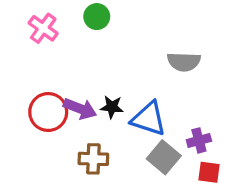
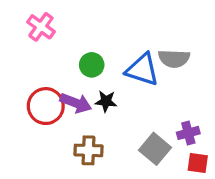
green circle: (97, 17) -> (92, 65), moved
blue triangle: (149, 119) -> (142, 70), moved

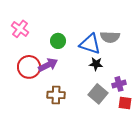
pink cross: (41, 27) -> (20, 29), moved
black star: (106, 101) -> (96, 64), moved
purple arrow: (76, 103) -> (48, 65), turned -48

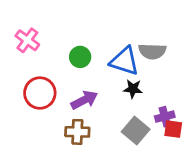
purple arrow: (48, 65) -> (84, 100), moved
red square: (125, 103) -> (173, 129), moved

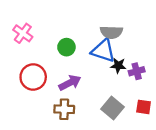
gray semicircle: (152, 51) -> (111, 32), moved
black star: (133, 89) -> (118, 66), moved
purple cross: (165, 117) -> (137, 71), moved

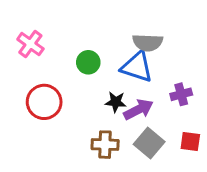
black star: (118, 66) -> (116, 102), moved
purple arrow: (70, 83) -> (139, 110), moved
brown cross: (64, 109) -> (105, 145), moved

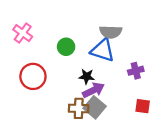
purple arrow: (139, 110) -> (93, 90), moved
gray square: (149, 143) -> (95, 107), moved

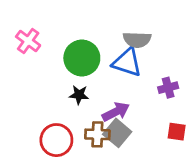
green circle: (66, 47) -> (82, 58), size x1.6
red circle: (33, 76) -> (56, 140), moved
black star: (87, 76) -> (79, 95), moved

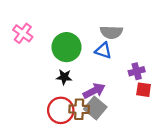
blue triangle: (127, 62) -> (103, 51), size x0.7
red square: (177, 132) -> (144, 90), moved
red circle: (56, 140) -> (61, 110), moved

